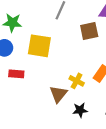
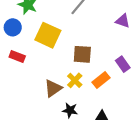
brown square: (89, 31) -> (82, 54), moved

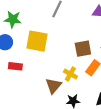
brown square: (82, 54) -> (83, 49), moved

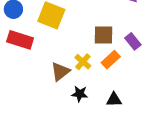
red rectangle: (15, 66) -> (20, 40), size x1.5

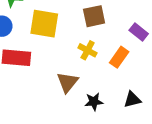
brown square: (103, 35) -> (94, 16), moved
yellow cross: (83, 62) -> (88, 50), moved

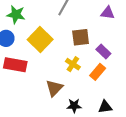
yellow square: (44, 24) -> (40, 39), turned 30
purple rectangle: (139, 32) -> (103, 51), moved

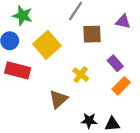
brown square: (81, 37) -> (92, 34), moved
orange rectangle: (98, 72) -> (121, 86), moved
black star: (74, 106) -> (89, 121), moved

